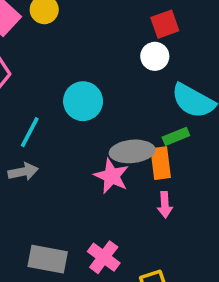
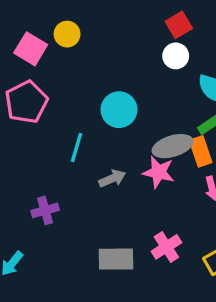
gray arrow: (23, 172) -> (112, 178), moved
pink cross: (104, 257) -> (166, 247), turned 32

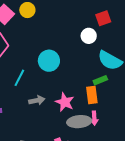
red square: (179, 25) -> (103, 18), moved
gray ellipse: (173, 146) -> (79, 122), moved

